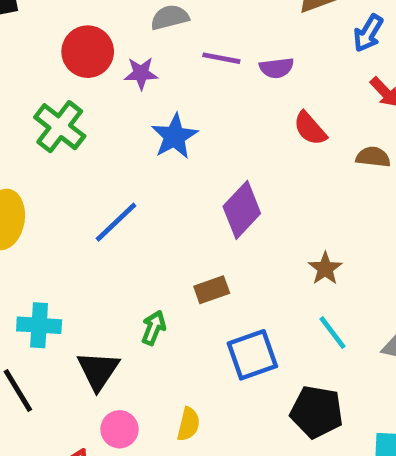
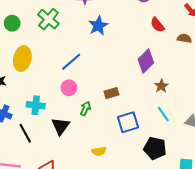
purple diamond: (242, 210) -> (146, 61), moved
yellow semicircle: (188, 424) -> (99, 151), turned 64
pink circle: (120, 429) -> (69, 88), moved

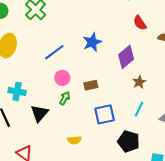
blue star: (98, 26) -> (92, 42), moved
pink circle: (69, 88) -> (62, 78), moved
cyan line: (163, 114) -> (139, 109), turned 56

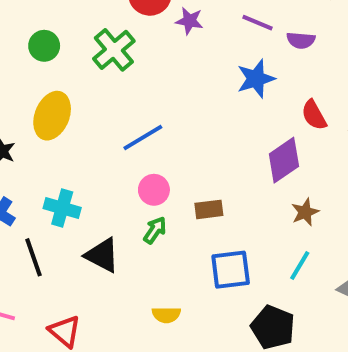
red semicircle: (140, 23) -> (314, 115), moved
blue star: (92, 42) -> (256, 79), moved
black triangle: (39, 113) -> (102, 255), turned -48

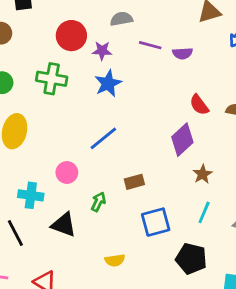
green cross: (114, 50) -> (52, 79), turned -32
blue star: (256, 79) -> (108, 83), moved
blue line: (143, 138) -> (103, 138), moved
pink circle: (154, 190) -> (67, 173), moved

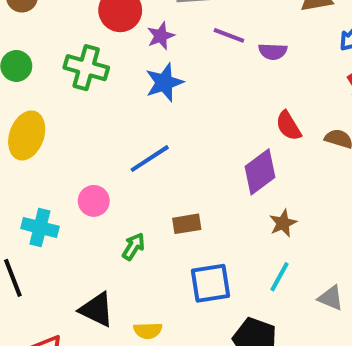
purple star: (102, 51) -> (161, 36), turned -30
black triangle: (64, 225) -> (97, 309), moved

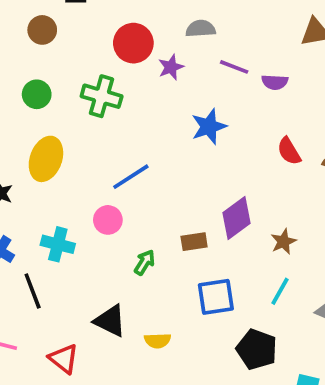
blue star: (164, 82) -> (209, 127), moved
blue line: (150, 159) -> (131, 177), moved
purple diamond: (260, 172) -> (237, 218), moved

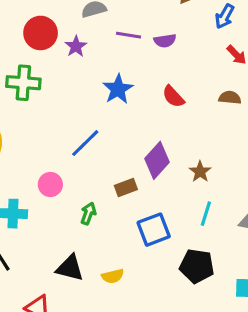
red semicircle: (289, 151) -> (173, 97), moved
blue line: (131, 177) -> (85, 143), moved

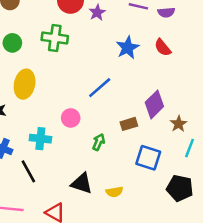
red semicircle: (173, 97) -> (163, 47), moved
brown star: (200, 172) -> (179, 124), moved
blue square: (154, 230) -> (148, 158), turned 35

